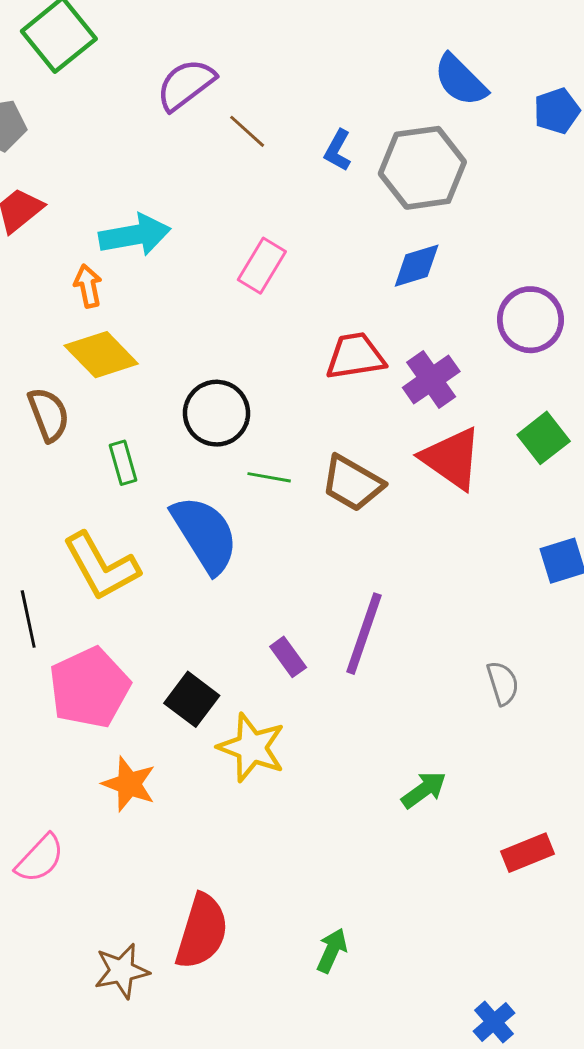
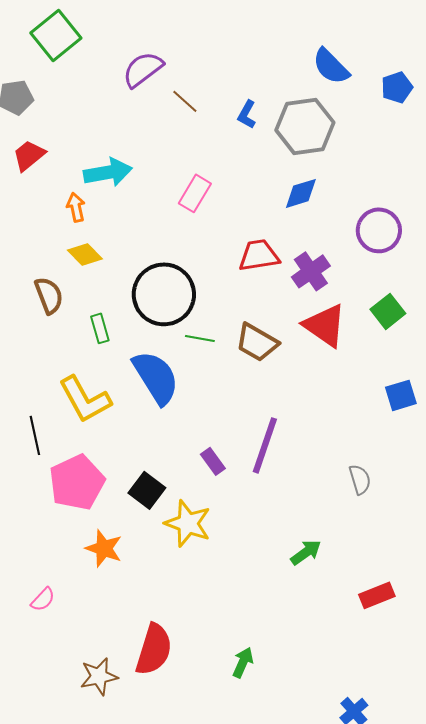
yellow diamond: (101, 355) -> (85, 254), size x0.7
black circle: (217, 413) -> (164, 294), size x1.4
pink semicircle: (40, 858) -> (43, 599), size x0.7

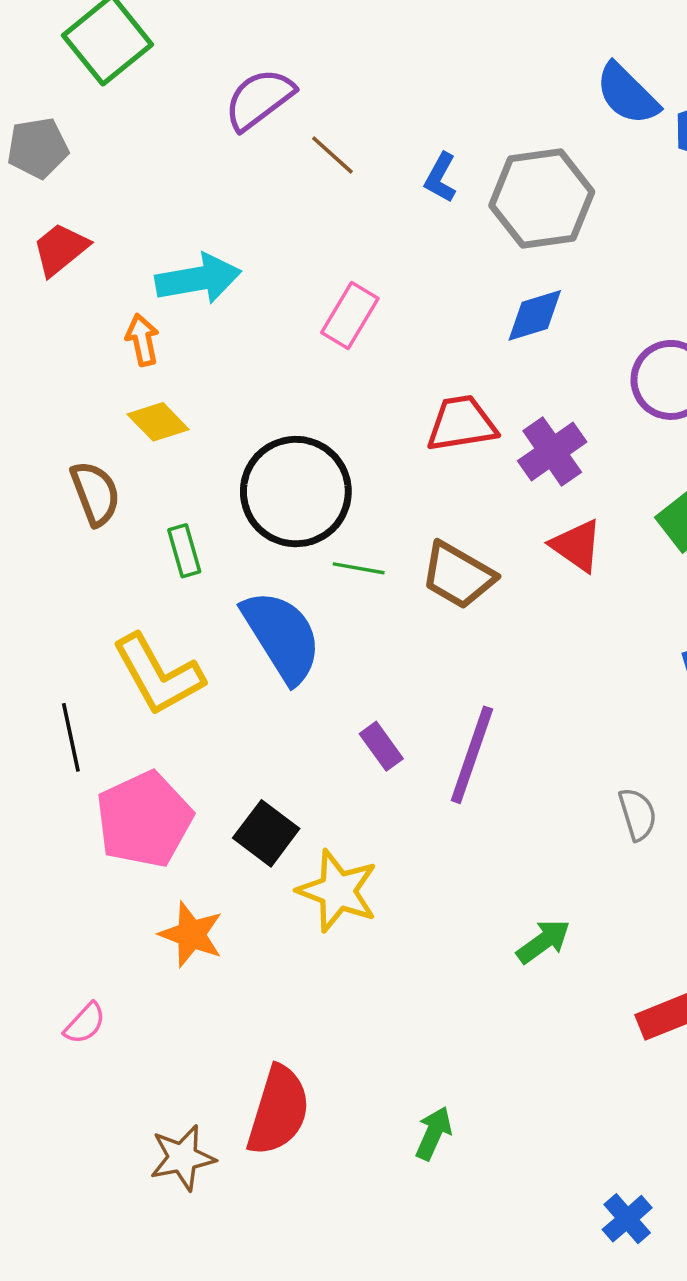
blue semicircle: (331, 66) -> (627, 94), moved
red triangle: (325, 325) -> (577, 546), size x0.7
purple rectangle: (213, 461) -> (381, 746), moved

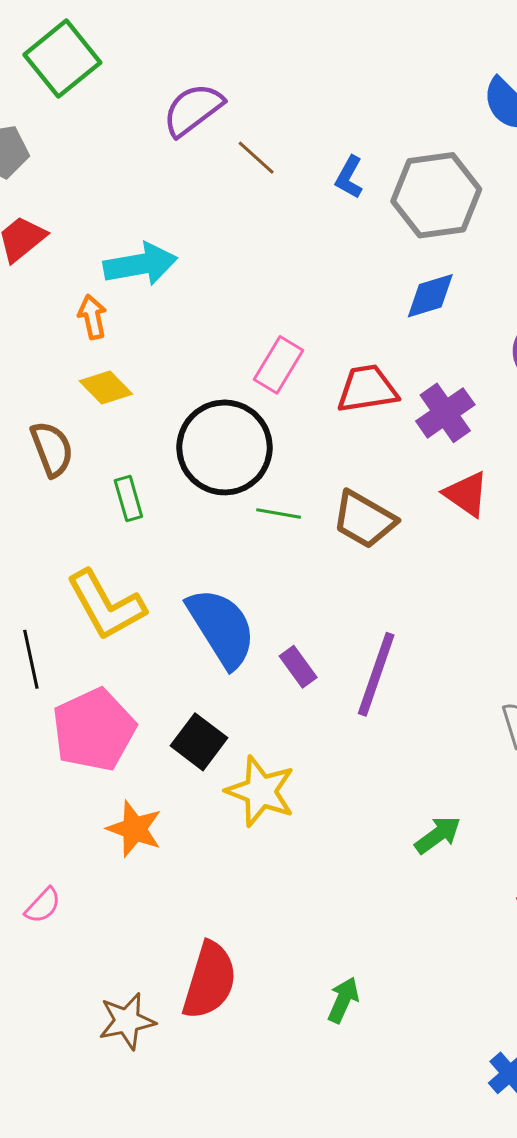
pink rectangle: (350, 315) -> (279, 365), moved
blue semicircle: (282, 636) -> (222, 628), moved

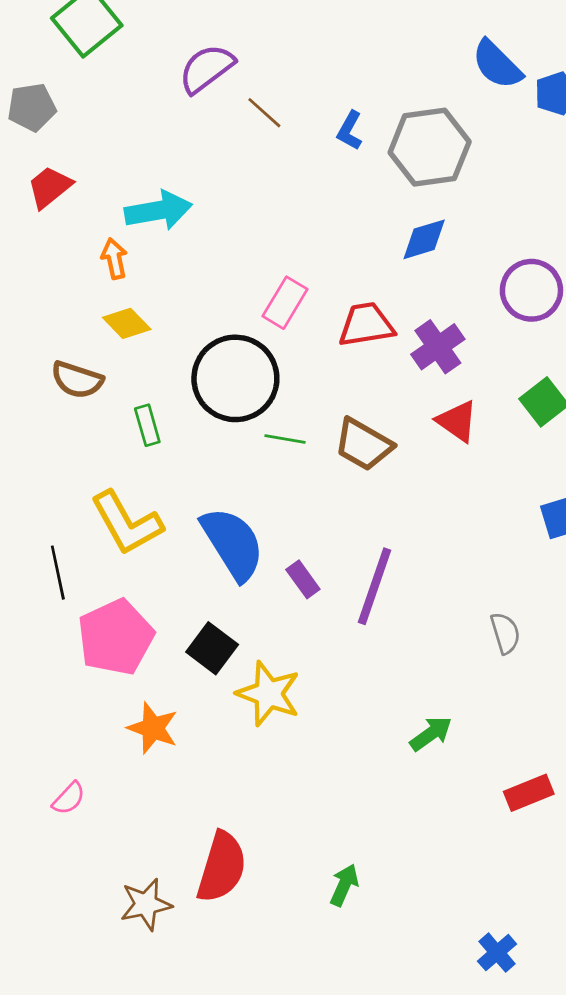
brown semicircle: (52, 449) -> (77, 380), turned 129

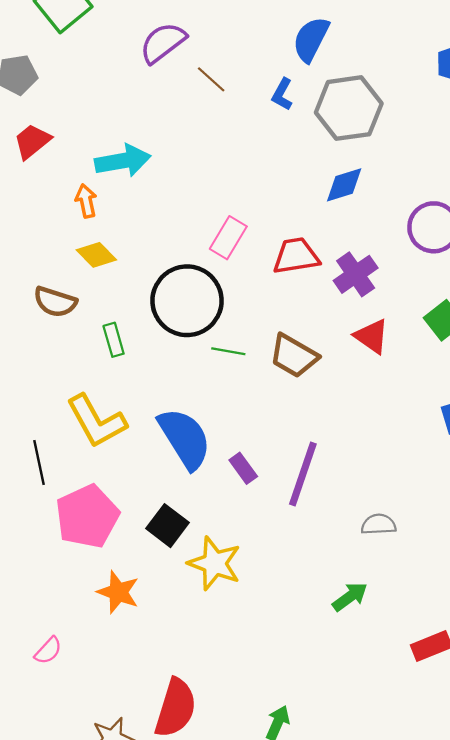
blue semicircle: (497, 64) -> (311, 39), moved, turned 72
gray semicircle: (505, 633) -> (379, 524), moved, turned -76

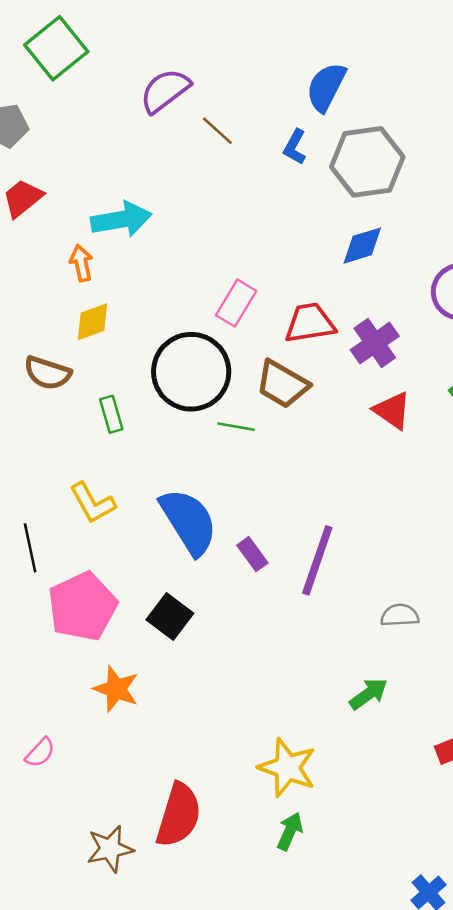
yellow diamond: (96, 255) -> (93, 322), turned -66
brown trapezoid: (294, 356) -> (282, 384), moved
yellow L-shape: (96, 421) -> (93, 503), size x0.7
yellow star: (215, 563) -> (287, 768), moved

